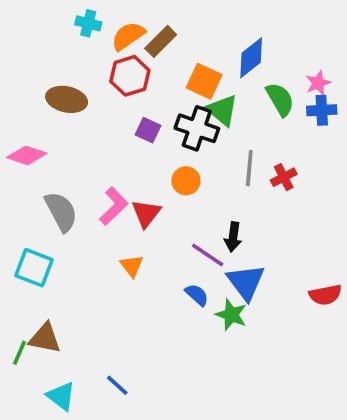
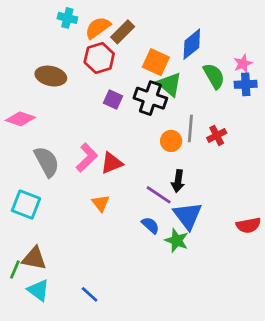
orange circle: (186, 181) -> (171, 141), moved
red triangle: (146, 213) -> (112, 163), turned 30
cyan triangle: (61, 396) -> (38, 290), moved

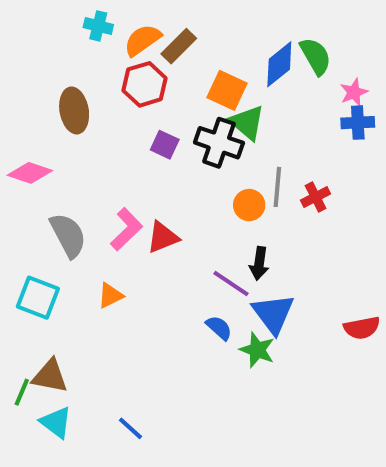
brown ellipse: (51, 76) -> (74, 110), turned 68
green semicircle: (214, 76) -> (316, 56), moved
orange triangle: (101, 203) -> (110, 296), moved, turned 42

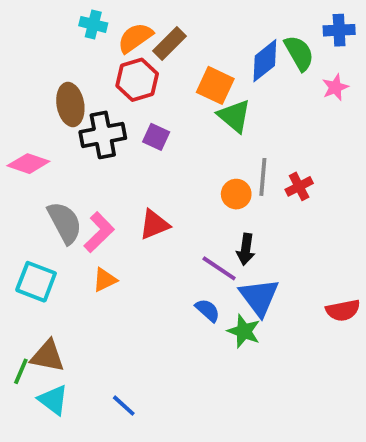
blue cross: (358, 123) -> (339, 30), moved
black cross: (219, 143) -> (103, 135), moved, turned -30
pink L-shape: (126, 229) -> (99, 232), moved

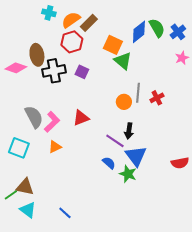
blue cross: (339, 30) -> (178, 32), moved, turned -35
pink star: (335, 87) -> (182, 58), moved
pink diamond: (28, 164) -> (16, 68), moved
green line: (21, 371) -> (11, 195), turned 32

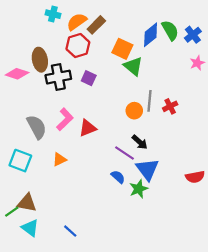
pink L-shape: (52, 122) -> (65, 119), moved
black arrow: (129, 131) -> (140, 142), turned -56
green star: (128, 174) -> (139, 189), turned 30

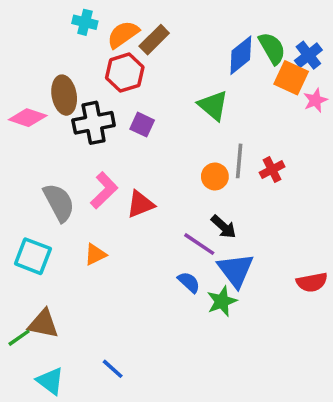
orange square: (122, 49) -> (291, 78), moved
cyan triangle: (30, 228) -> (50, 381), moved

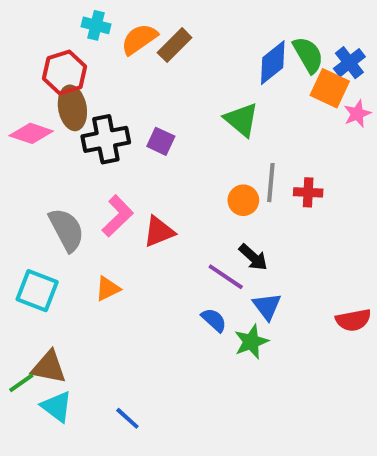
red hexagon: (125, 73) -> (65, 73), moved
red cross: (272, 170) -> (308, 192), turned 30
blue triangle: (236, 270) -> (267, 306), size x0.7
cyan triangle: (50, 381) -> (57, 407), moved

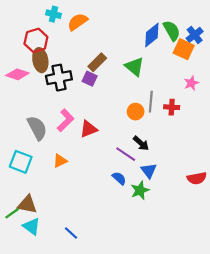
brown rectangle: (175, 45) -> (97, 62), moved
pink star: (357, 114) -> (191, 83), moved

